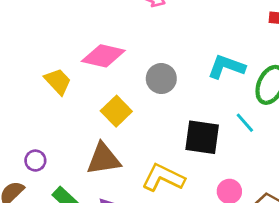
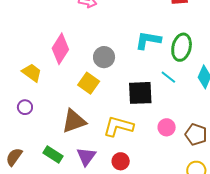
pink diamond: (103, 56) -> (60, 49), turned -60
yellow square: (116, 111) -> (89, 83), moved
purple circle: (35, 161) -> (25, 107), moved

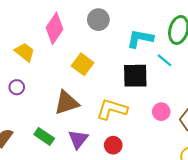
cyan L-shape: (148, 40) -> (140, 39), moved
gray circle: (104, 57) -> (98, 20), moved

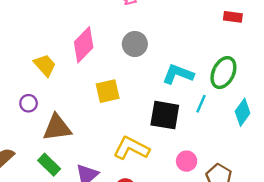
cyan line: (164, 60) -> (201, 104), turned 63
yellow square: (83, 64) -> (108, 91), turned 30
brown triangle: (67, 103) -> (57, 128), moved

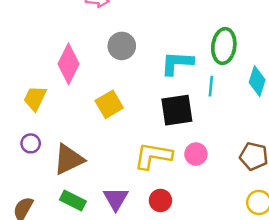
yellow trapezoid: (45, 65) -> (35, 98), turned -95
pink circle: (187, 161) -> (196, 154), moved

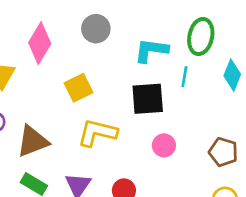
yellow L-shape: (153, 156) -> (97, 133), moved

